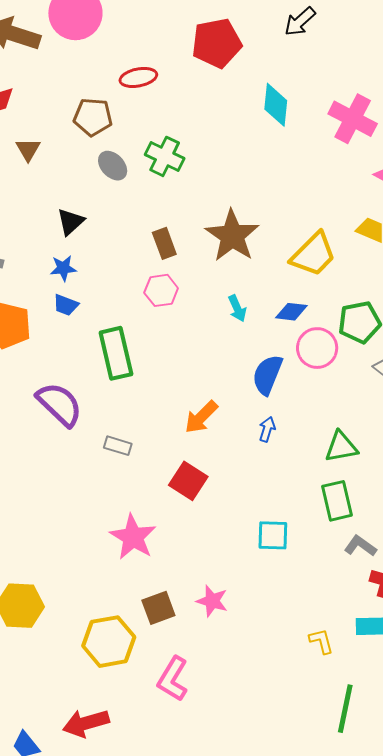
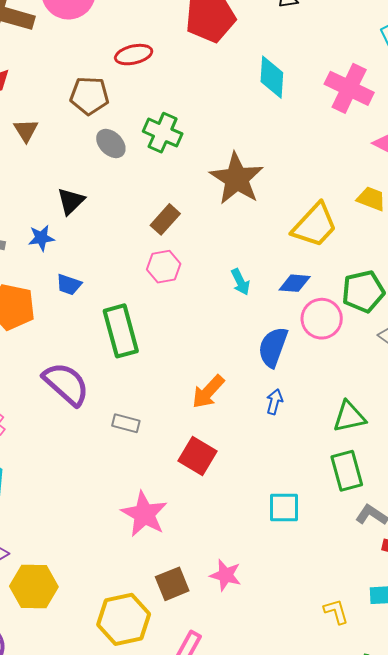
brown star: (232, 236) -> (237, 179), moved
brown rectangle: (164, 243) -> (165, 219), turned 64
blue star: (63, 268) -> (41, 238), moved

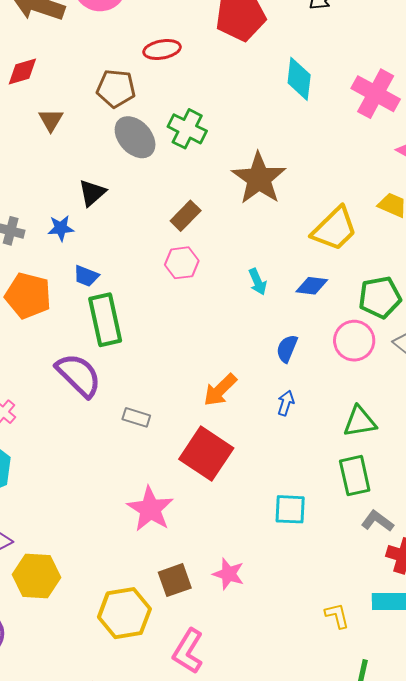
gray ellipse: (111, 144) -> (135, 137), size x1.4
pink circle: (322, 319) -> (354, 341), moved
green rectangle: (121, 331) -> (105, 320), moved
blue semicircle: (273, 347) -> (287, 349), size x0.7
red square: (198, 456) -> (206, 454), size x1.4

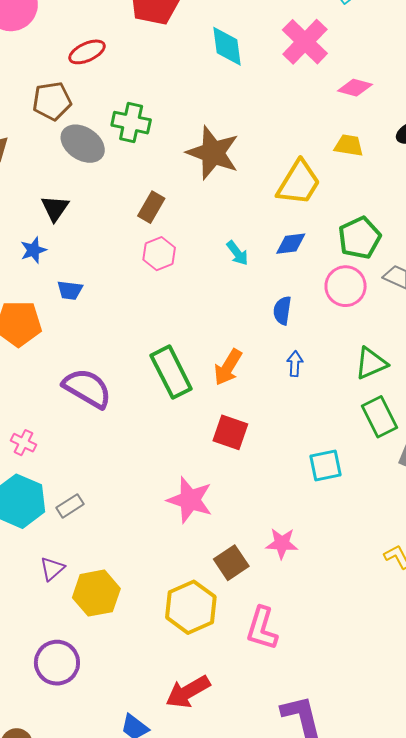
pink cross: (376, 94) -> (305, 42), turned 30
green rectangle: (105, 320) -> (171, 372), moved
gray rectangle: (136, 417) -> (70, 506), moved, turned -36
red square: (206, 454) -> (230, 432), size x0.7

